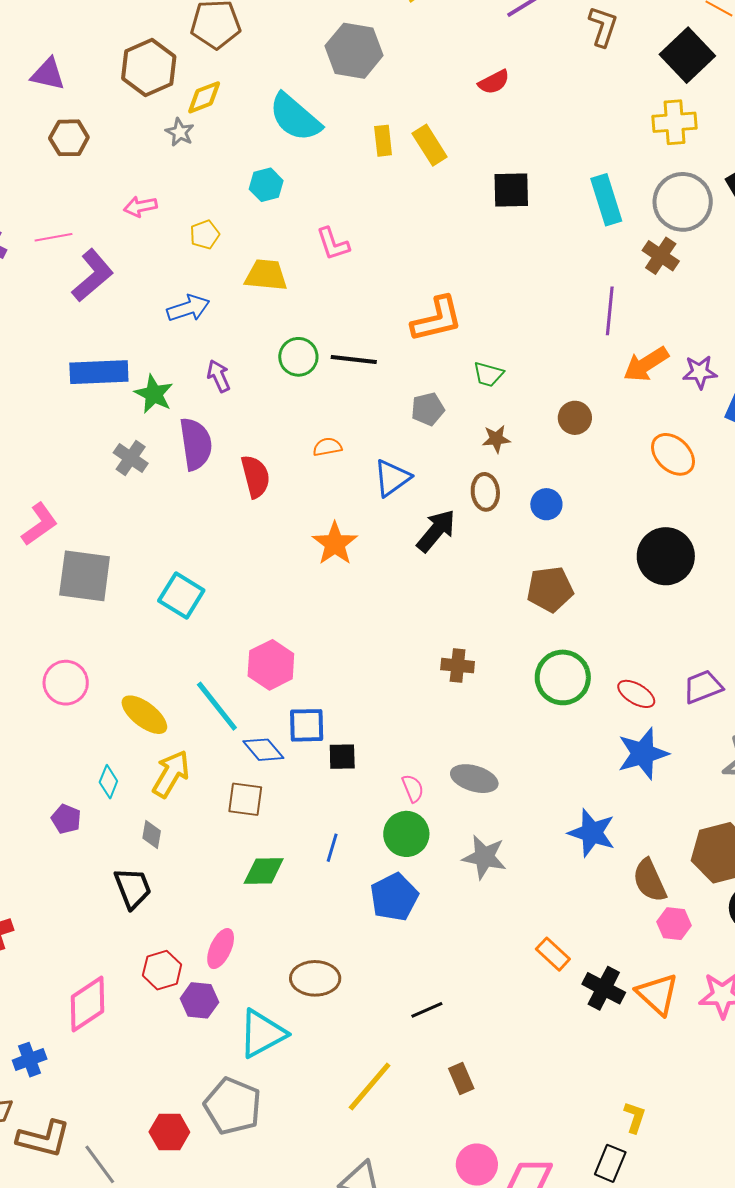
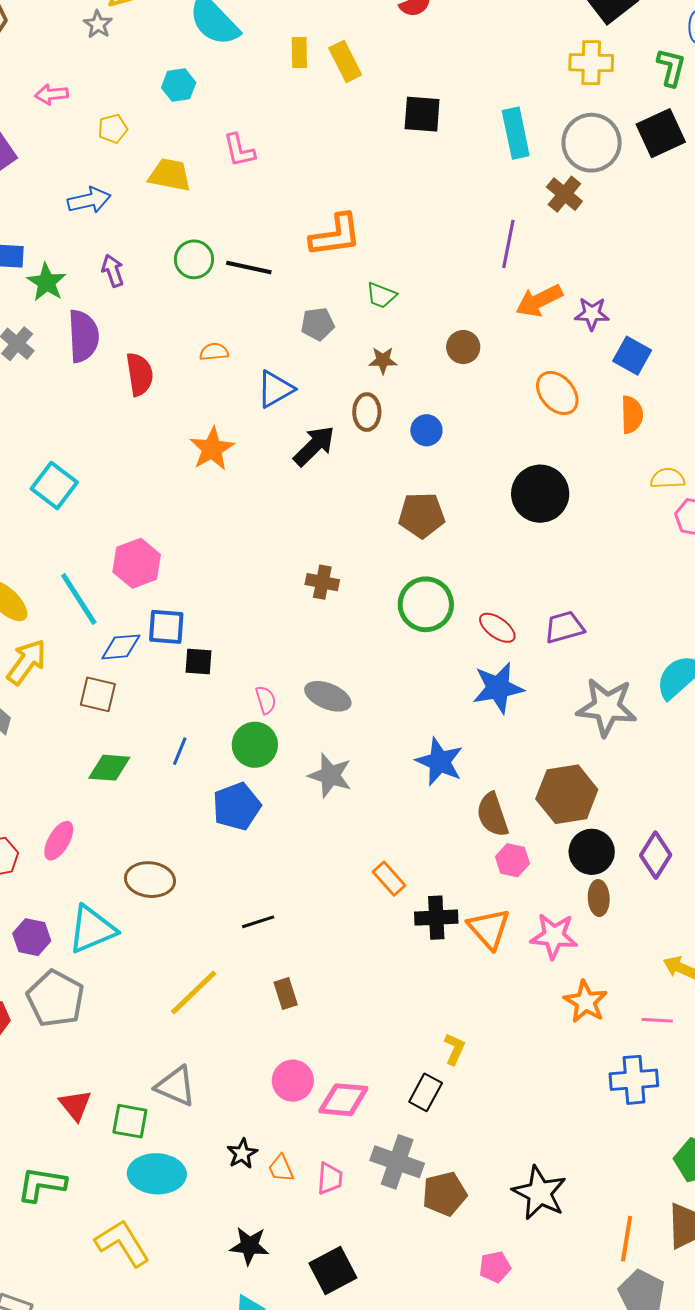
blue diamond: (263, 750) -> (121, 647), turned -60
black cross: (604, 988) -> (436, 918), turned -36
purple hexagon: (199, 1000) -> (32, 937), moved

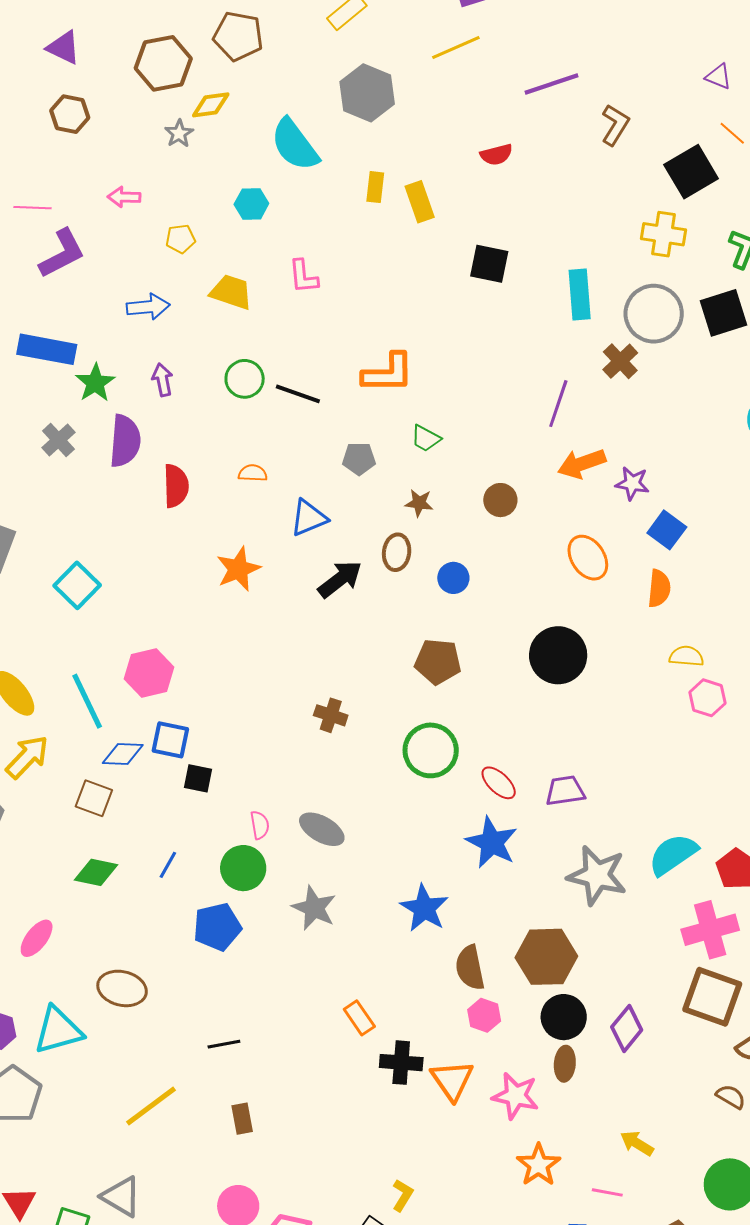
blue star: (498, 688) -> (492, 842), turned 30

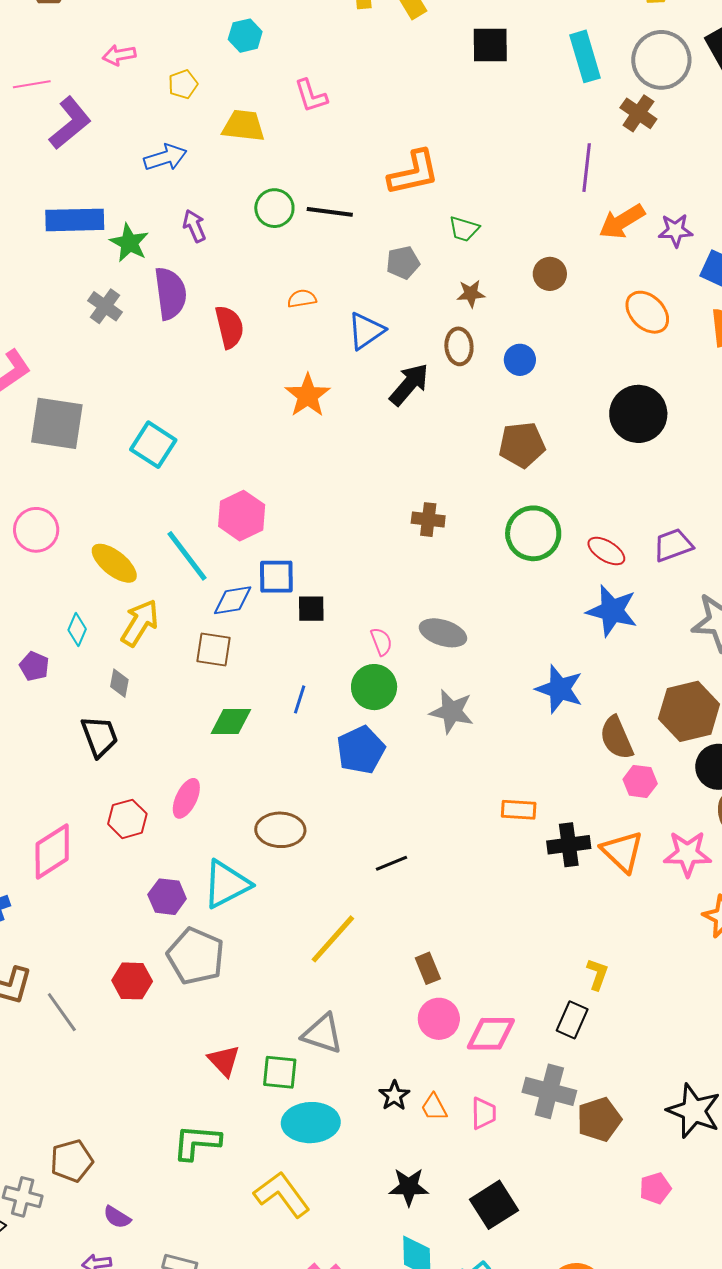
orange rectangle: (359, 1018) -> (519, 810), turned -40
brown rectangle: (242, 1119) -> (428, 968), moved

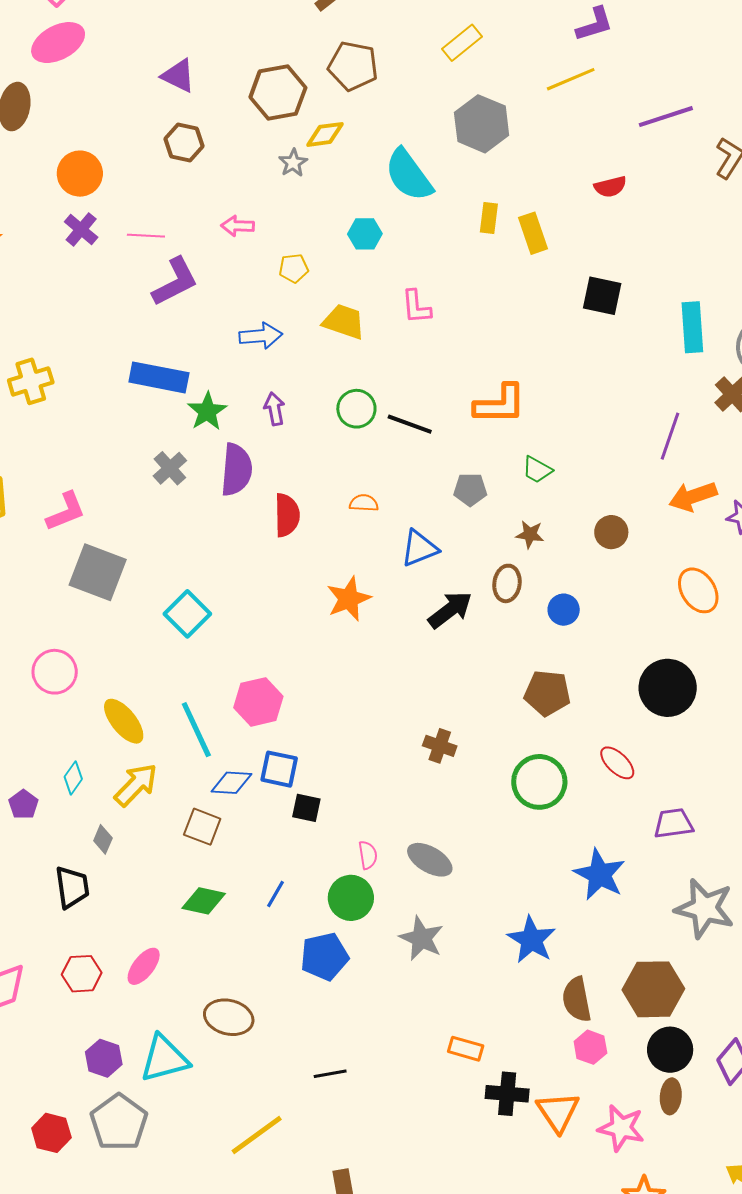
red ellipse: (606, 551) -> (617, 763), moved

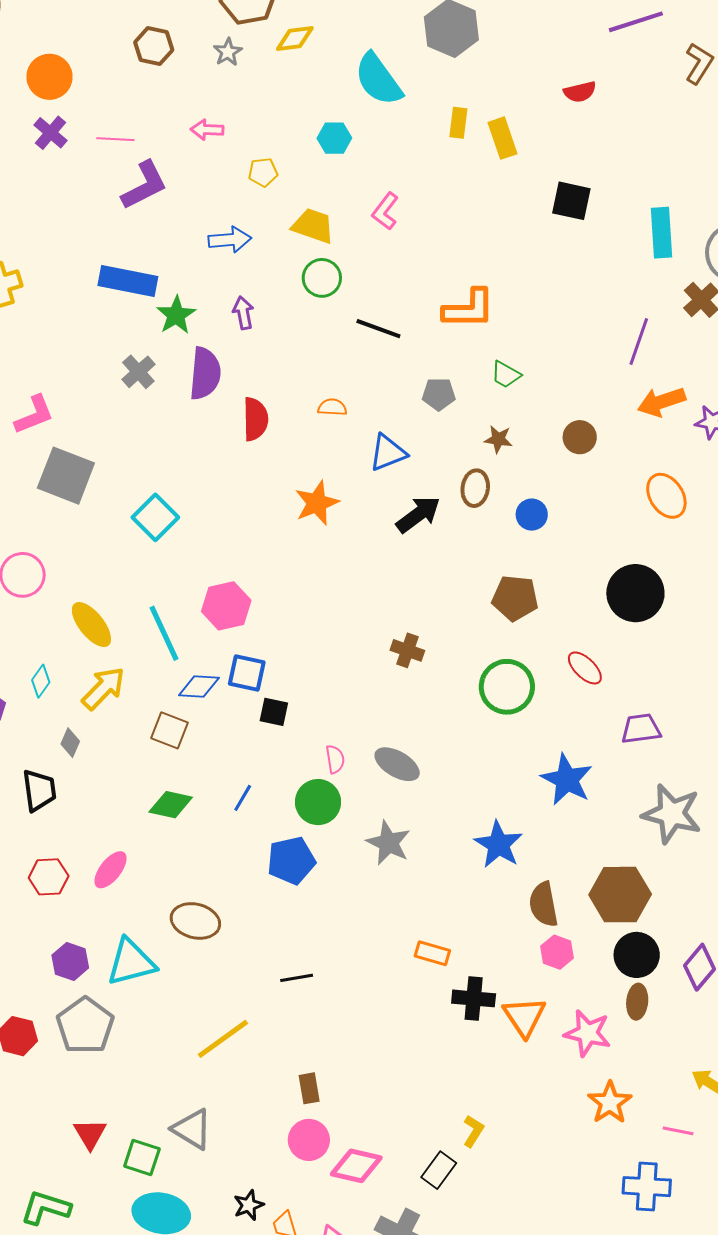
gray star: (293, 163) -> (228, 52), moved
pink L-shape: (416, 307) -> (385, 211), turned 42
green circle: (356, 409) -> (322, 278), moved

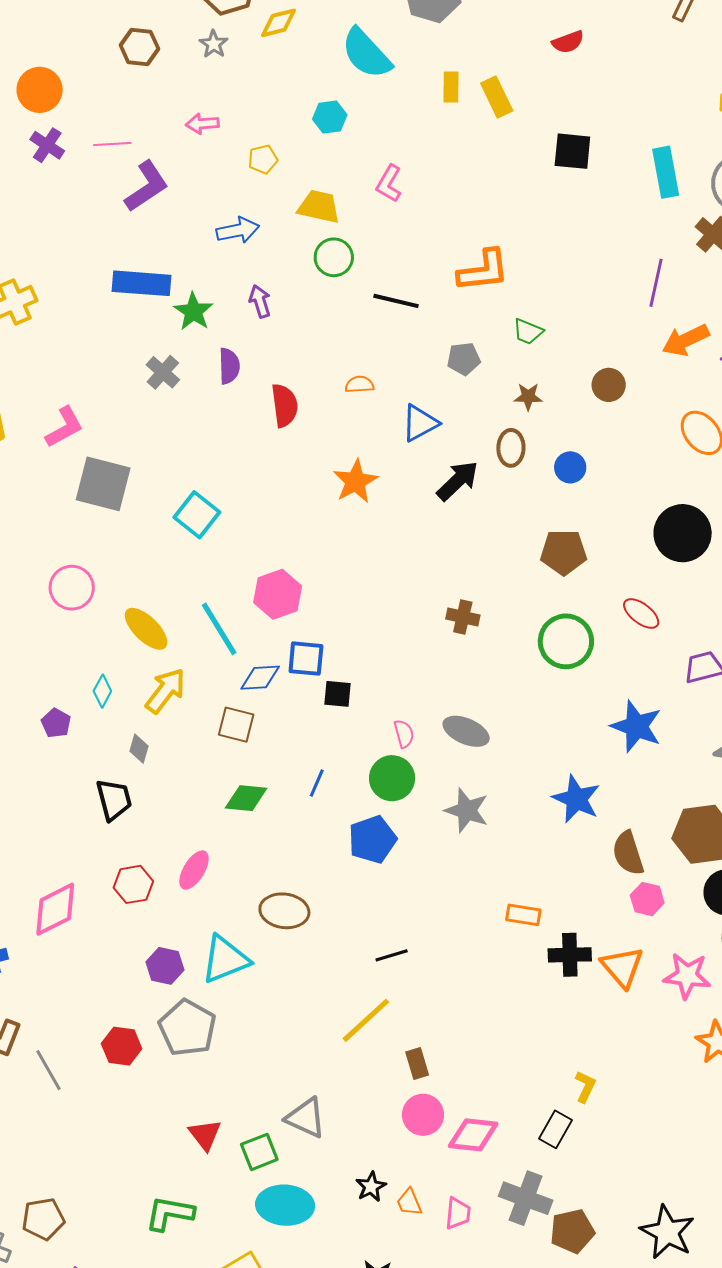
purple semicircle: (205, 373) -> (229, 366), size x0.7
yellow line: (223, 1039) -> (366, 1020), moved
green square: (142, 1157) -> (259, 1152), turned -33

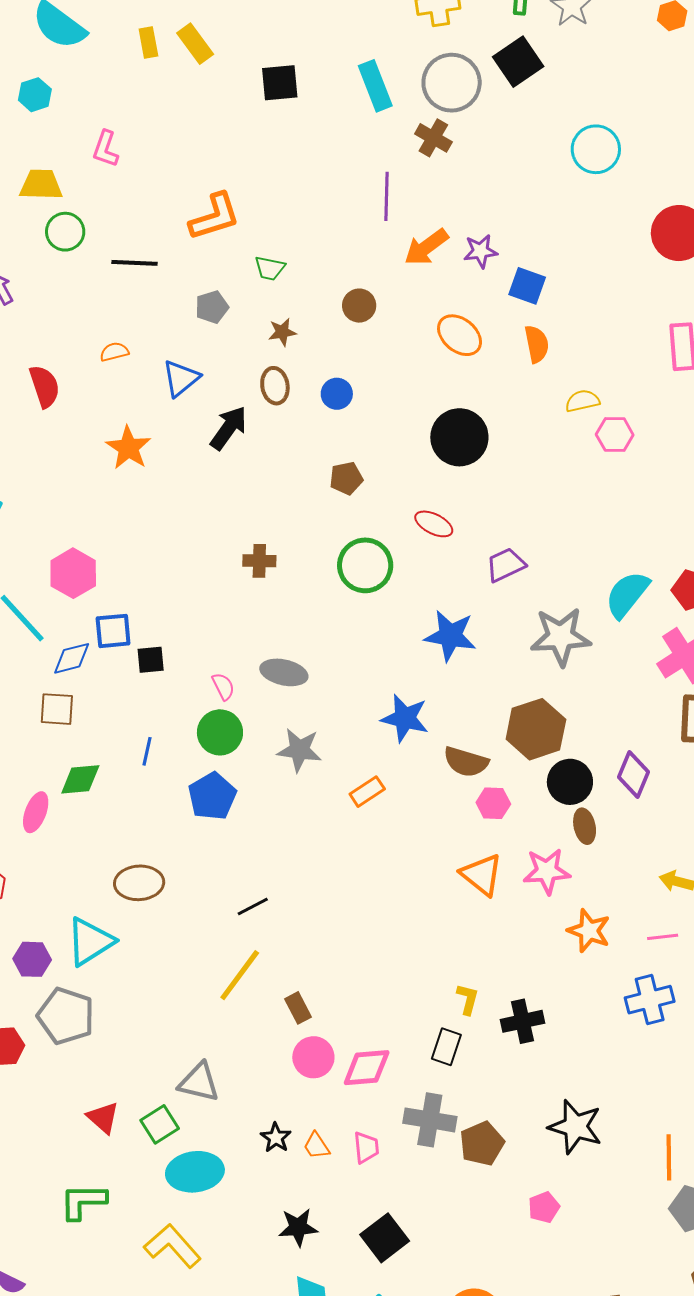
brown pentagon: (564, 552) -> (346, 478), size x0.7
brown semicircle: (628, 853) -> (466, 762), turned -45
pink ellipse: (194, 870) -> (36, 812), moved
orange rectangle: (523, 915) -> (367, 792), moved, turned -32
black cross: (570, 955) -> (522, 1021), moved

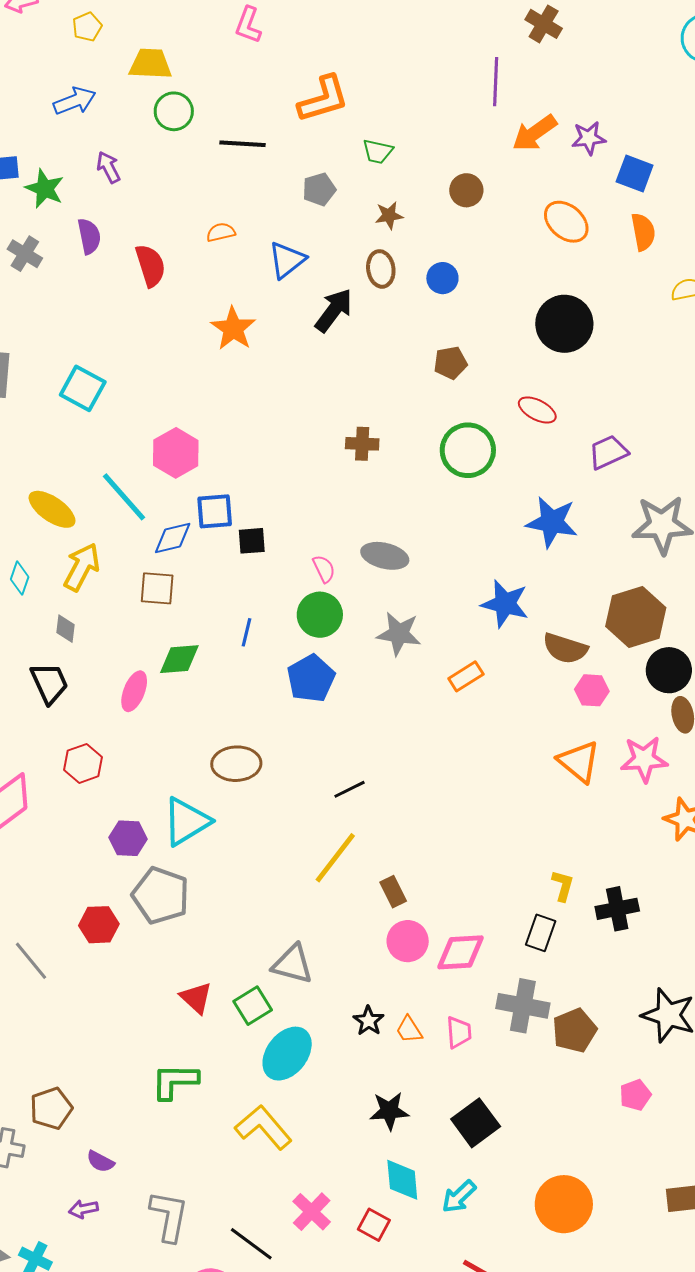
pink L-shape: (106, 149) -> (248, 25), moved
cyan ellipse: (195, 1172) -> (287, 1054), turned -46

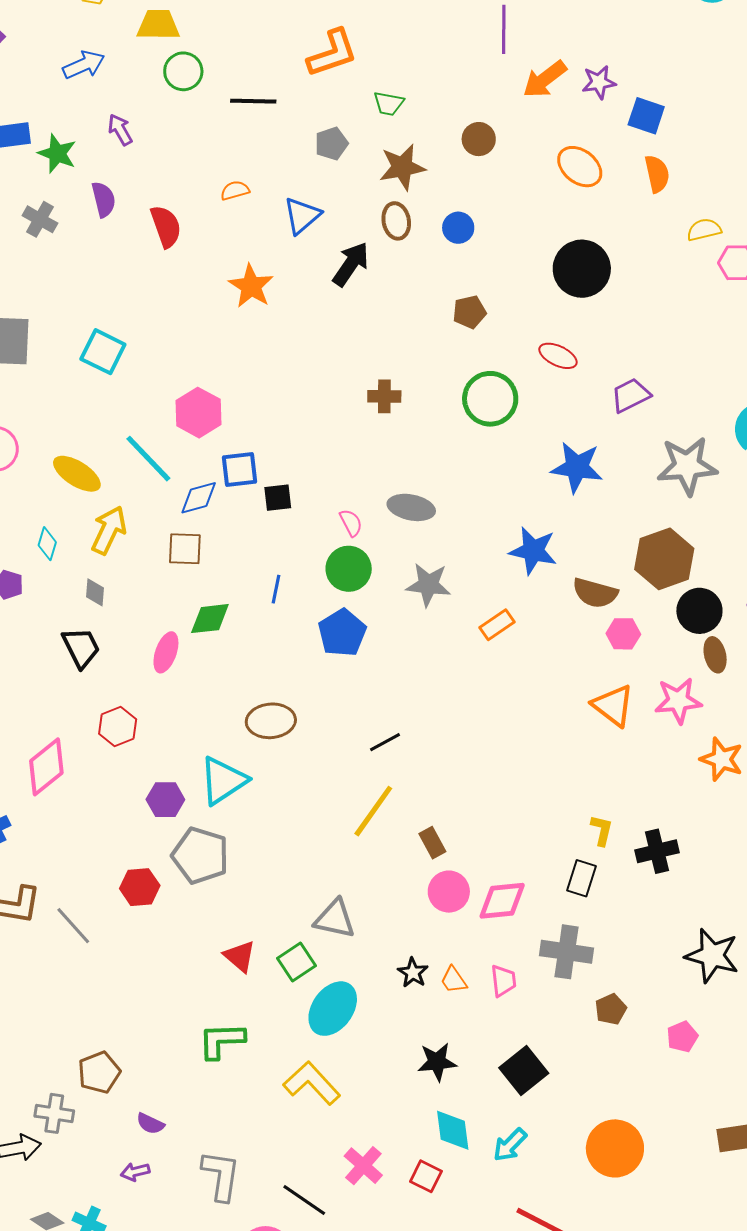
brown star: (389, 215) -> (402, 167), size x1.6
brown pentagon: (574, 1030) -> (611, 1009), moved, size x0.7

